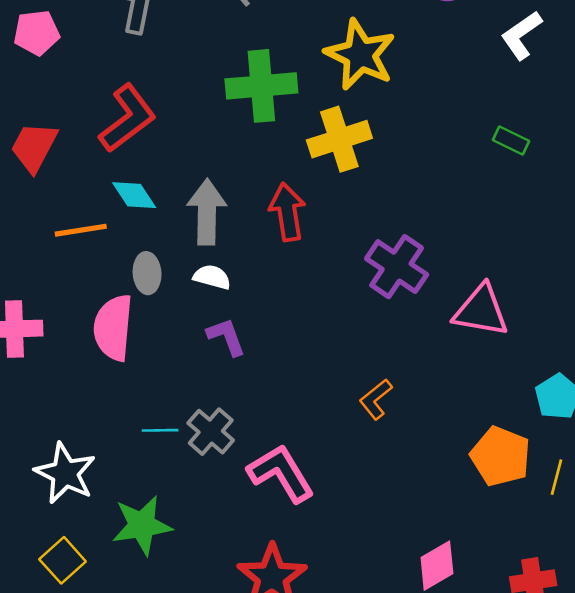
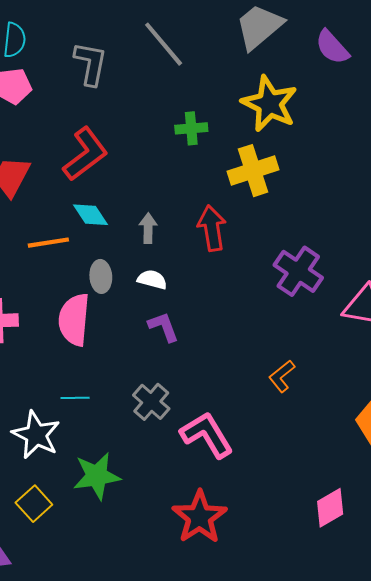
green cross: (261, 86) -> (191, 128), size x0.6
gray arrow: (207, 212) -> (148, 228), size x0.6
cyan line: (160, 430) -> (75, 398), moved

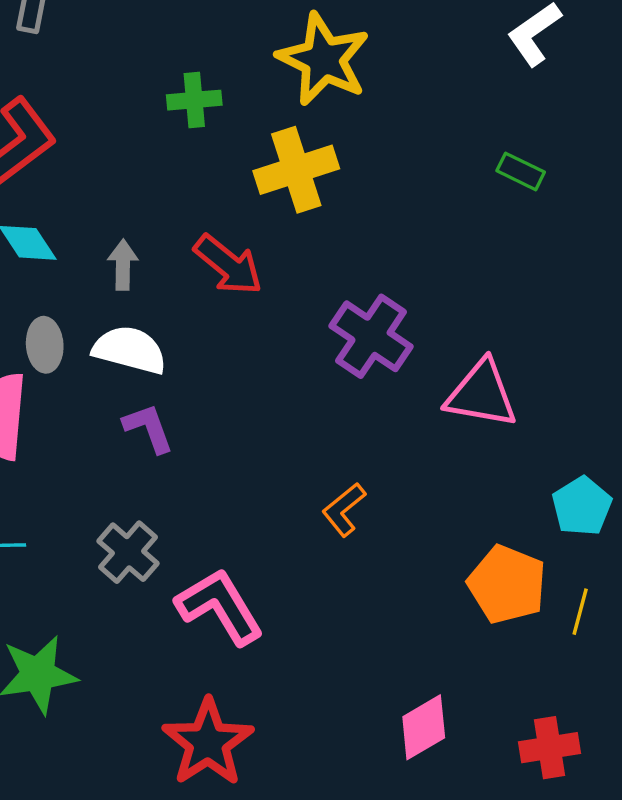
red arrow: (212, 228) -> (228, 265), turned 138
white semicircle: (152, 280) -> (130, 350), size x1.5

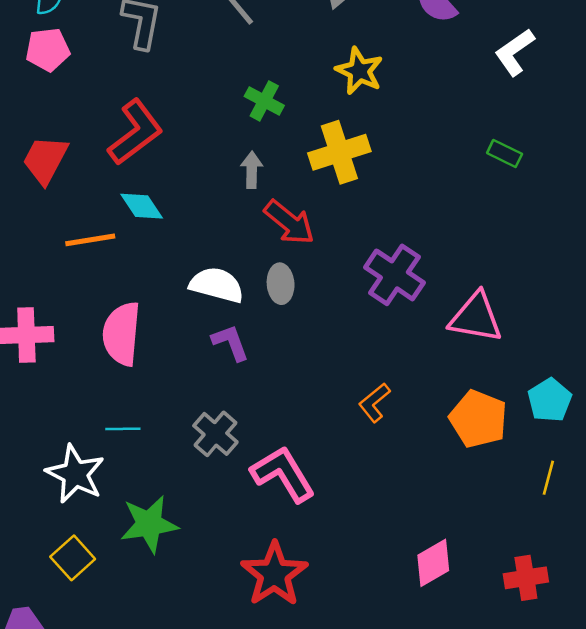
yellow star: (323, 59) -> (359, 71), size x0.7
green cross: (194, 100) -> (264, 101), turned 33
gray arrow: (123, 265) -> (252, 170), moved
gray ellipse: (45, 345) -> (281, 284), moved
orange pentagon: (507, 584) -> (478, 419), moved

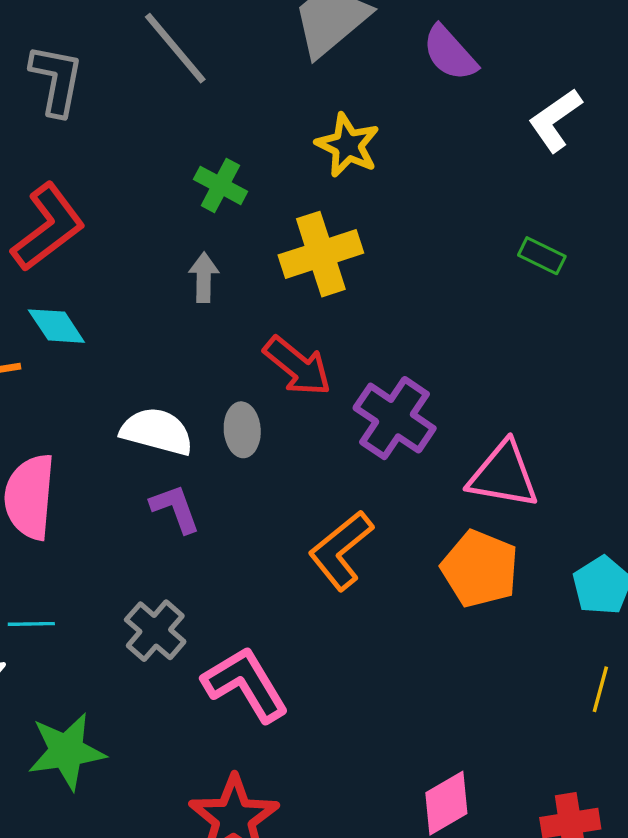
red arrow: (289, 222) -> (297, 366), moved
orange L-shape: (374, 403) -> (341, 550), moved, size x1.5
orange pentagon: (478, 419) -> (480, 569), moved

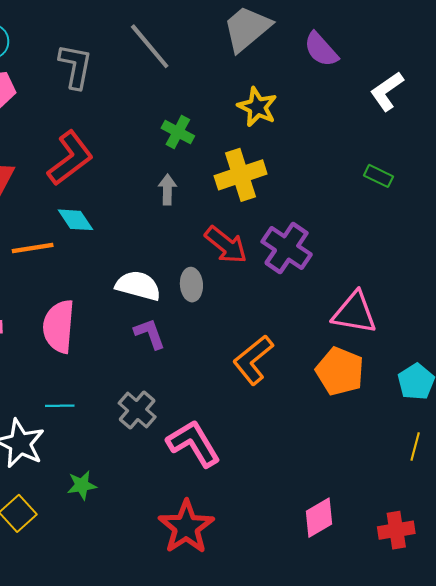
purple cross: (395, 418) -> (287, 248), moved
green star: (66, 751) -> (82, 485), size x0.6

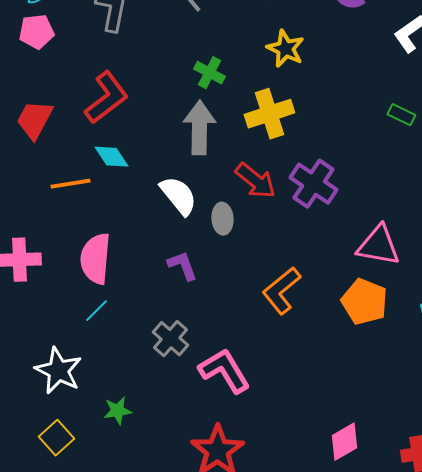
gray arrow: (167, 189) -> (199, 128), size x1.8
white semicircle: (138, 286) -> (178, 196), moved, turned 36
cyan line: (60, 406) -> (96, 311), moved, turned -44

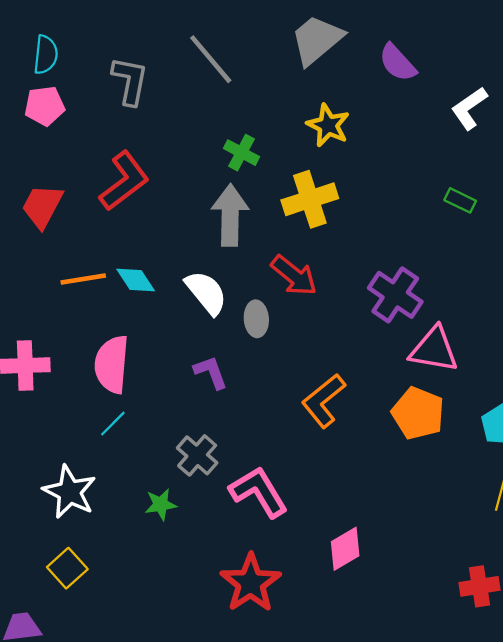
cyan diamond: (111, 157) -> (136, 280), moved
purple cross: (313, 184) -> (395, 295), moved
green star: (117, 411) -> (161, 504), moved
pink diamond: (344, 442) -> (345, 549), moved

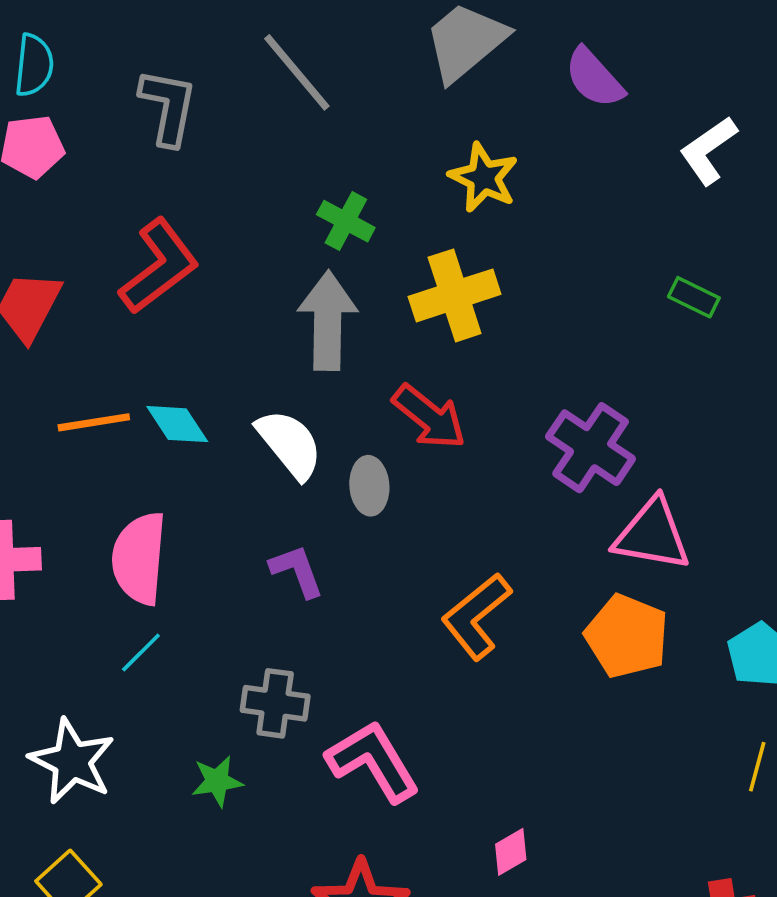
gray cross: (197, 455) -> (275, 703), turned -33
pink diamond: (345, 549) -> (511, 852), size x0.7

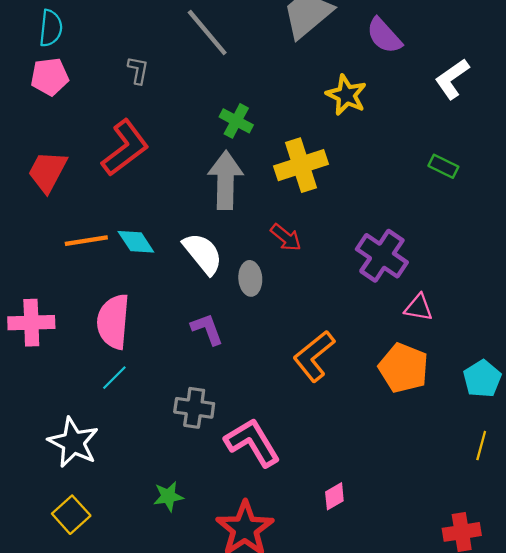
gray L-shape: (168, 107) -> (138, 70), moved, size x0.6
yellow star: (484, 178) -> (346, 95), moved
red arrow: (429, 417) -> (286, 237), size x0.7
pink triangle: (652, 535) -> (419, 308), size x0.6
green star: (217, 781) -> (168, 496), moved

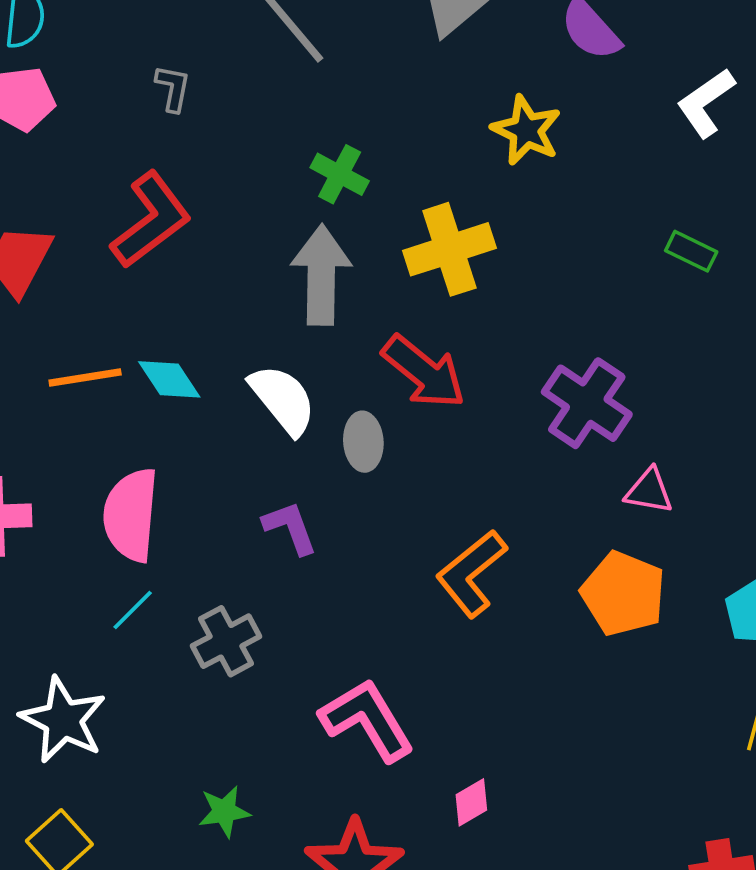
red arrow: (286, 237) -> (424, 372), size x1.6
gray cross: (194, 408) -> (226, 641), moved, turned -36
pink diamond: (334, 496) -> (471, 802), moved

